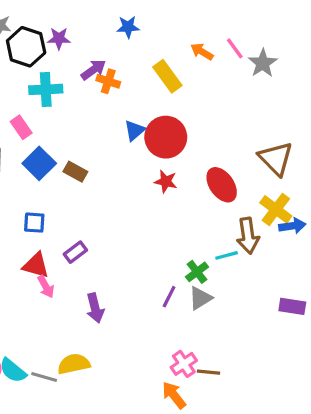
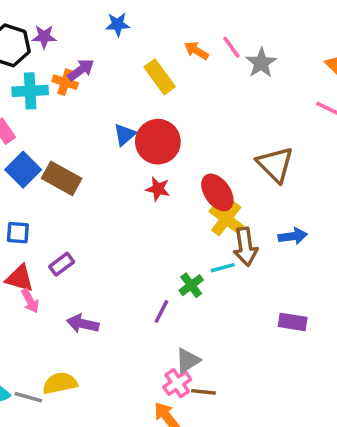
orange cross: (108, 81) -> (65, 82), moved
brown rectangle: (75, 172) -> (62, 178), size x1.5
yellow cross: (276, 209) -> (226, 219), moved
gray triangle: (200, 298) -> (188, 360), moved
purple arrow: (95, 308) -> (83, 324), turned 116

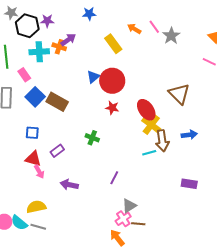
green cross: (191, 285) -> (92, 138), moved, turned -32
yellow semicircle: (60, 383) -> (36, 207), moved

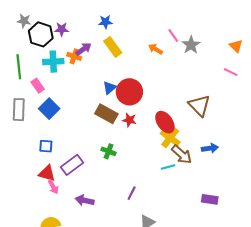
orange arrow: (134, 29) -> (156, 49), moved
yellow rectangle: (113, 44) -> (113, 47), moved
brown rectangle: (57, 102) -> (106, 114), moved
brown arrow: (162, 141) -> (182, 154), turned -40
purple rectangle: (57, 151) -> (72, 165), size x1.5

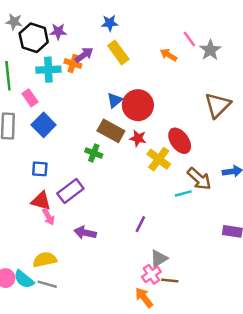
brown triangle: (199, 105) -> (218, 105), moved, turned 30
yellow cross: (170, 138) -> (159, 159), moved
green cross: (109, 151) -> (94, 153), moved

